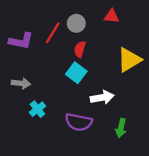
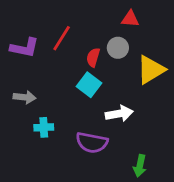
gray circle: (76, 23) -> (118, 48), moved
cyan cross: (37, 109) -> (44, 127), turned 35
green arrow: (121, 128) -> (140, 166), moved

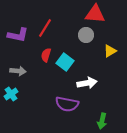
red triangle: (130, 19) -> (95, 14), size x1.5
red semicircle: (93, 57) -> (46, 55), moved
yellow triangle: (151, 70) -> (110, 51), size x0.6
cyan cross: (44, 127) -> (11, 94), moved, turned -32

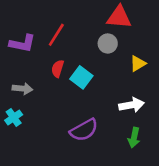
white arrow: (87, 83) -> (132, 105), moved
purple semicircle: (67, 104) -> (84, 130), turned -40
green arrow: (102, 121) -> (134, 138), moved

